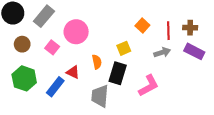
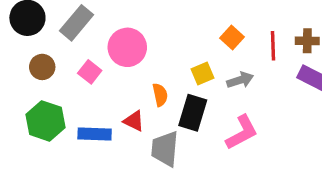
gray arrow: (162, 52) -> (240, 80), moved
red triangle: (73, 72) -> (134, 121), moved
blue rectangle: (55, 87) -> (95, 134), turned 54

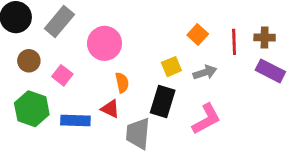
pink square: (90, 72) -> (62, 75), moved
orange semicircle: (160, 95) -> (122, 83), moved

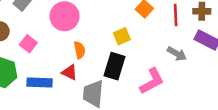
gray arrow: (205, 72) -> (177, 54), moved, turned 48

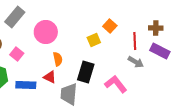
red line: (176, 15) -> (135, 41), moved
yellow square: (122, 36) -> (94, 40), moved
pink L-shape: (152, 81) -> (116, 84), turned -100

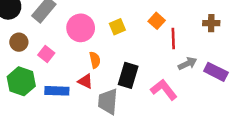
yellow square: (94, 40) -> (117, 27), moved
red line: (135, 41) -> (173, 39), moved
purple rectangle: (160, 51) -> (216, 72), moved
gray arrow: (136, 62) -> (187, 64), turned -56

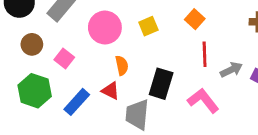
red line: (173, 39) -> (205, 54), moved
blue rectangle: (57, 91) -> (77, 102), turned -50

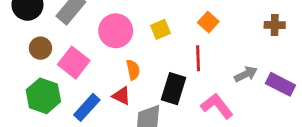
red line: (205, 54) -> (198, 58), moved
pink square: (64, 58) -> (74, 63), size x1.5

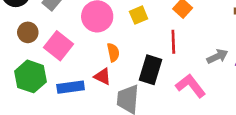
blue rectangle: (87, 107) -> (71, 87), turned 40

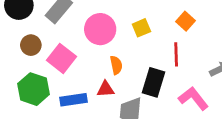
red triangle: (103, 76) -> (105, 89), turned -30

